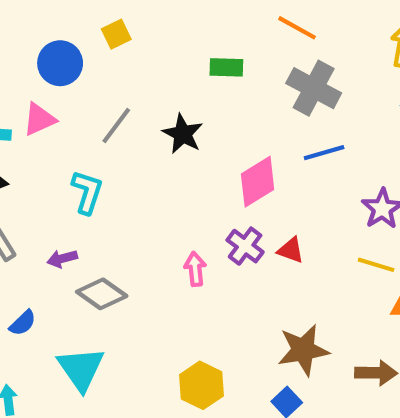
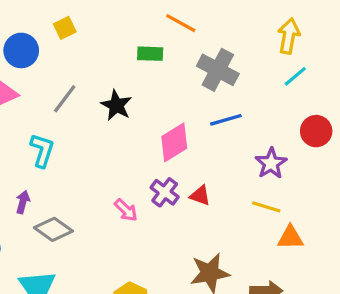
orange line: (297, 28) -> (181, 23), moved
purple arrow: (62, 259) -> (23, 202), turned 120
pink arrow: (195, 269) -> (126, 210), turned 140

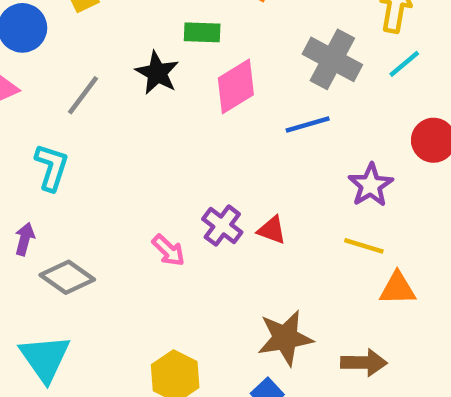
gray cross: (218, 70) -> (332, 59), moved
black star: (116, 105) -> (157, 73), moved
pink diamond: (174, 142) -> (236, 86), moved

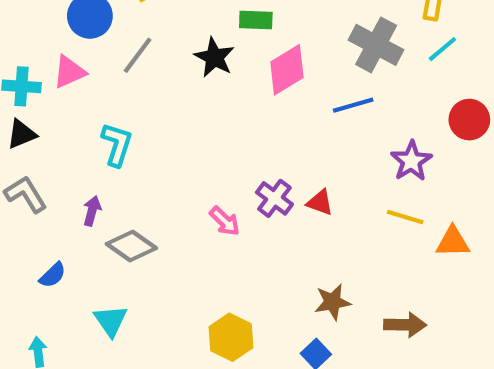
gray line: (83, 95) -> (138, 55), moved
orange triangle: (398, 288) -> (453, 242), moved
brown star: (285, 338) -> (333, 302), size x0.7
cyan triangle: (45, 358) -> (111, 321), size x0.7

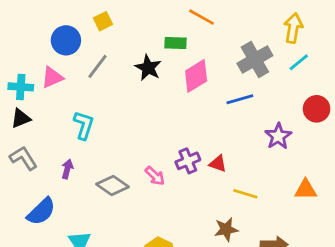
gray cross: (376, 45) -> (255, 60), turned 32
purple cross: (274, 198) -> (188, 161), turned 30
yellow line: (405, 217) -> (245, 194), moved
gray diamond: (131, 246) -> (113, 186), moved
blue semicircle: (53, 275) -> (41, 212), size x1.6

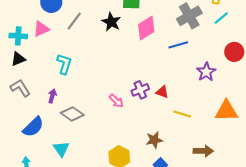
gray diamond: (113, 186) -> (72, 114), moved
orange triangle: (306, 190) -> (226, 111), size x1.4
brown star: (226, 229) -> (154, 140), moved

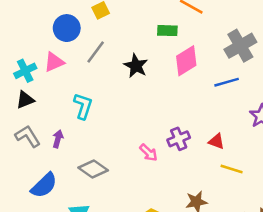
black star: (111, 22) -> (136, 66), moved
cyan cross: (18, 36) -> (25, 71), turned -30
red triangle: (162, 92) -> (216, 141), moved
purple arrow: (52, 96) -> (58, 139), moved

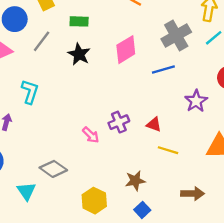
green rectangle: (167, 31) -> (79, 21), moved
gray diamond: (93, 169) -> (53, 169), moved

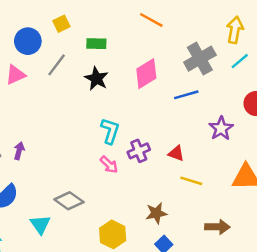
cyan L-shape: (30, 92) -> (110, 131), moved

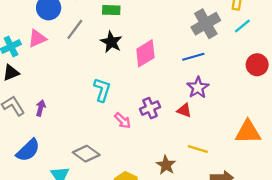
pink diamond: (146, 74) -> (145, 53), moved
purple star: (221, 128) -> (198, 88), moved
cyan L-shape: (110, 131) -> (102, 90), moved
yellow line: (191, 181) -> (198, 149), moved
brown star: (156, 213) -> (166, 165), turned -30

